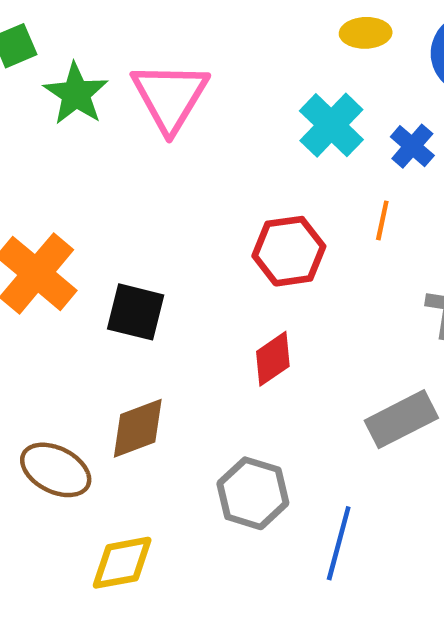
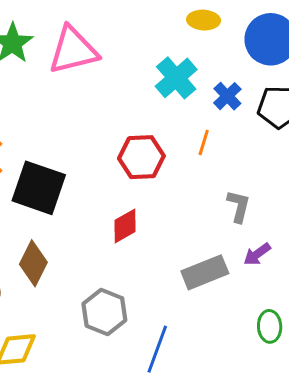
pink triangle: (170, 97) -> (73, 50), turned 40
black square: (136, 312) -> (39, 188), size x1.4
brown diamond: (138, 428) -> (33, 263), turned -48

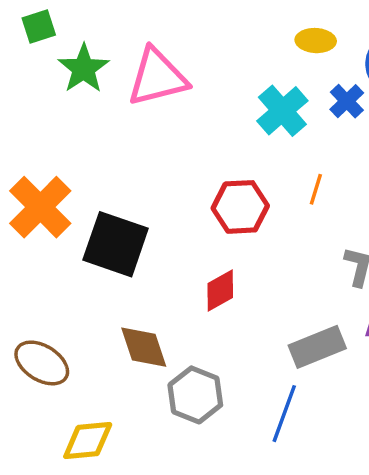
blue cross: (227, 96) -> (347, 101), moved
brown diamond: (33, 263) -> (144, 347), moved, turned -45
blue line: (157, 349) -> (284, 414), moved

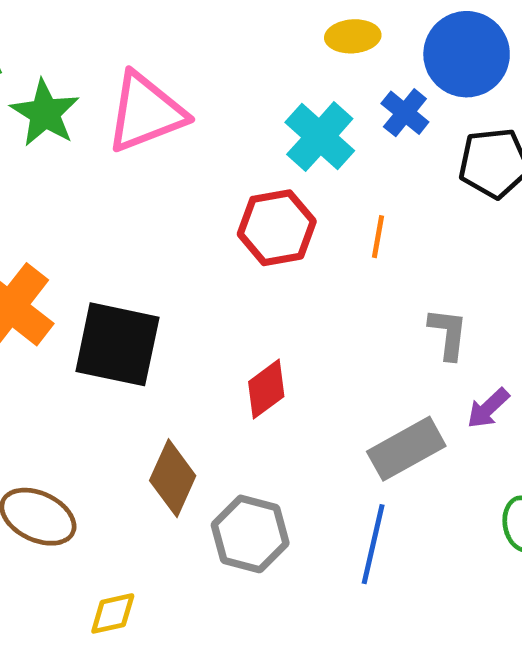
red hexagon: (240, 207) -> (277, 228), moved
brown diamond: (144, 347) -> (173, 478), turned 50
yellow diamond: (88, 441) -> (113, 613), size x0.7

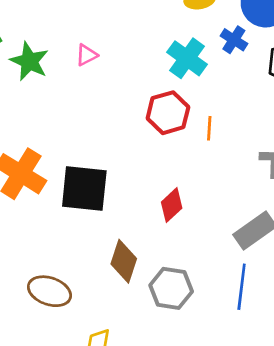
pink triangle: (146, 112) -> (87, 55), size x0.5
orange line: (378, 237) -> (209, 128), moved

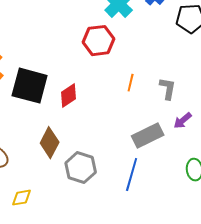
orange line: (209, 128) -> (131, 83), moved
red diamond: (172, 205) -> (69, 96), moved

